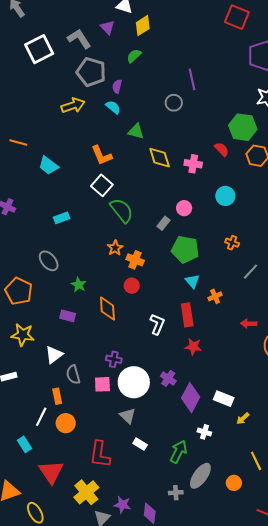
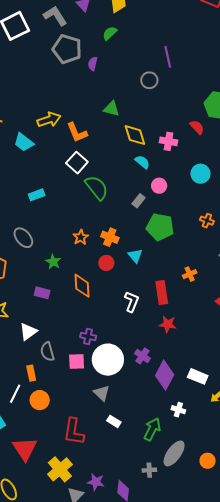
yellow arrow: (73, 105) -> (49, 120), moved
cyan semicircle: (113, 107) -> (142, 162), moved
orange star: (115, 248) -> (81, 237), moved
cyan triangle: (192, 281) -> (135, 256), moved

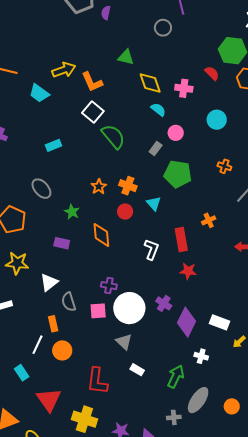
yellow cross: (60, 469) -> (84, 419), turned -30

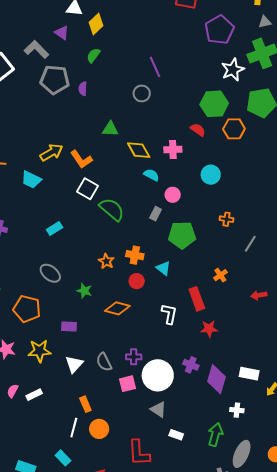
orange diamond: (101, 235) -> (117, 308), turned -60
purple rectangle: (62, 243) -> (69, 327), moved
gray semicircle: (69, 302) -> (104, 362), moved

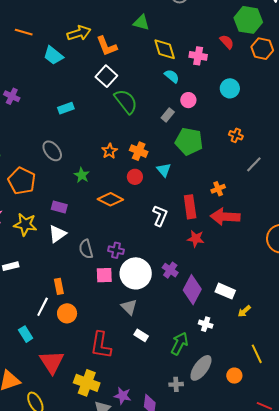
red arrow: (259, 295) -> (225, 217), moved, size x1.8
white triangle: (74, 364) -> (57, 234), moved

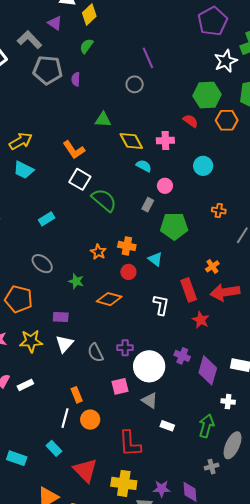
yellow arrow: (79, 33) -> (21, 141), moved
red star: (196, 239) -> (201, 320), turned 30
pink square: (104, 275) -> (120, 386), moved

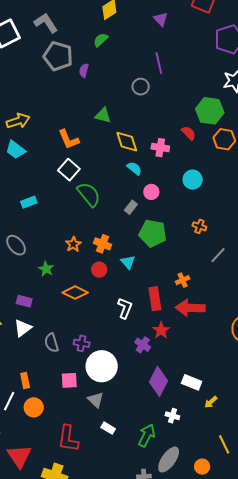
purple triangle: (55, 23) -> (161, 19), moved
purple cross: (182, 356) -> (143, 345), moved

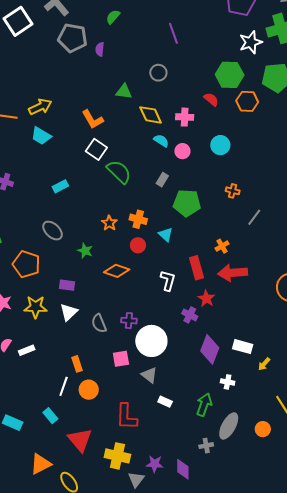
gray circle: (141, 87) -> (158, 73), moved
pink circle: (151, 192) -> (182, 151), moved

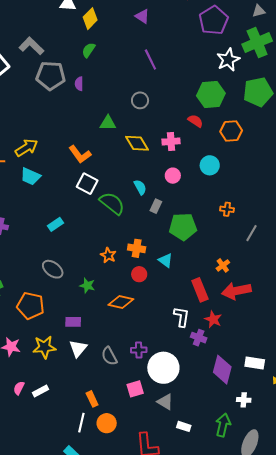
orange hexagon: (247, 101) -> (231, 131), moved
cyan semicircle: (161, 141) -> (140, 187), moved, turned 35
white L-shape: (168, 281) -> (182, 317), moved

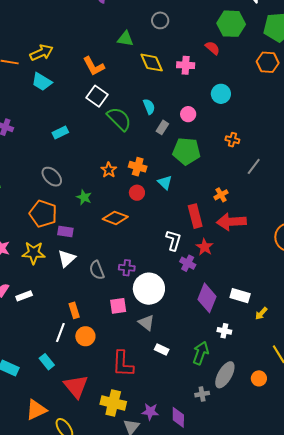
orange hexagon: (231, 131) -> (268, 62), moved
pink circle: (173, 176) -> (188, 114), moved
orange pentagon: (31, 306) -> (43, 214), moved

